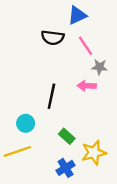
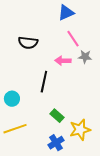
black semicircle: (53, 38) -> (28, 43), moved
pink arrow: (87, 86) -> (63, 61), moved
cyan circle: (26, 123) -> (12, 99), moved

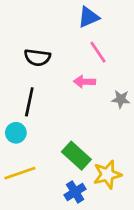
gray star: (85, 57) -> (121, 99), moved
black line: (44, 82) -> (29, 102), moved
green rectangle: (57, 116) -> (76, 156), size x1.5

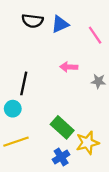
blue triangle: (88, 17) -> (60, 24), moved
pink line: (98, 52) -> (95, 35), moved
black semicircle: (37, 57) -> (33, 21), moved

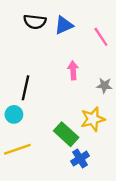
pink arrow: (69, 67) -> (73, 70), turned 84
yellow star: (87, 143) -> (93, 119), moved
blue cross: (61, 157) -> (80, 159), moved

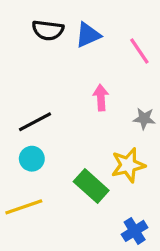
black line: (26, 88) -> (35, 122), turned 50
cyan circle: (14, 114) -> (32, 159), moved
blue cross: (80, 159) -> (135, 231), moved

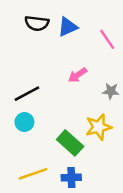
pink arrow: (101, 98) -> (78, 75), turned -120
yellow line: (24, 207) -> (33, 174), moved
blue cross: (135, 231) -> (71, 178), moved, turned 30

